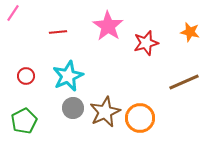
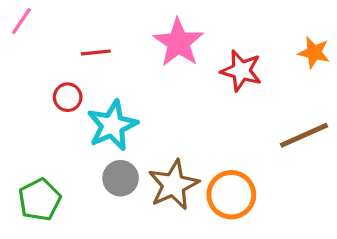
red star: (146, 43) -> (241, 71), turned 30
red circle: (26, 76) -> (68, 97), moved

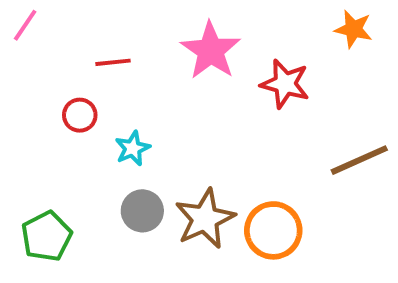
orange star: (314, 53) -> (353, 29), moved
cyan star: (112, 125) -> (133, 148), size x0.6

